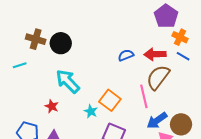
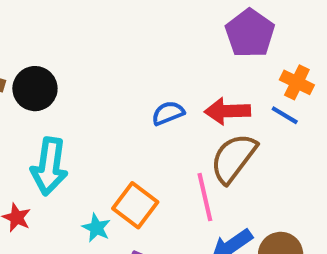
orange cross: (180, 37) -> (297, 82), moved
cyan arrow: (68, 81) -> (49, 166), turned -128

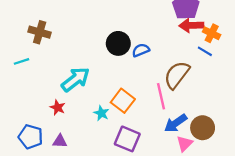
black circle: (35, 89) -> (118, 43), moved
red arrow: (227, 111) -> (191, 25), moved
cyan arrow: (49, 166) -> (76, 79), turned -136

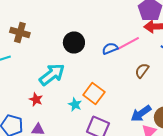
black circle: (118, 43) -> (74, 42), moved
brown semicircle: (177, 75) -> (142, 70), size x0.6
pink line: (161, 96) -> (128, 44), moved, turned 75

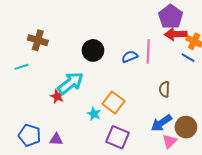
pink line: (128, 44) -> (148, 51), turned -60
brown semicircle: (142, 70) -> (164, 89), moved, turned -35
red star: (36, 100) -> (57, 96), moved

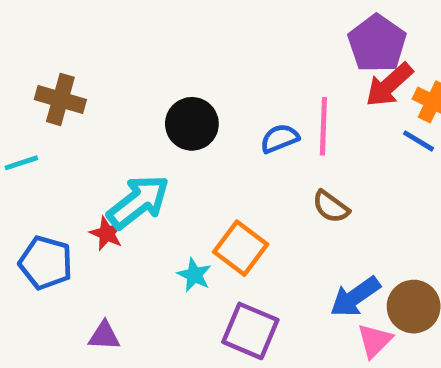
red arrow: (176, 34) -> (389, 85), turned -40
brown semicircle: (164, 89) -> (331, 207), moved, turned -56
blue pentagon: (30, 135) -> (46, 263), moved

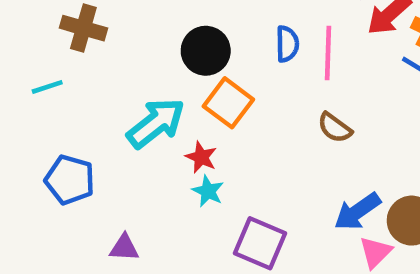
blue semicircle: (280, 138) -> (287, 44), moved, turned 111
red star: (107, 233) -> (201, 157), moved
orange square: (241, 248) -> (228, 103), moved

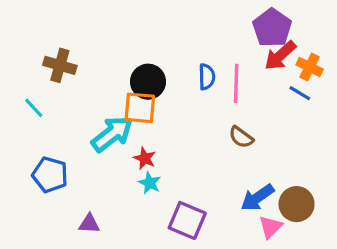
cyan line: (47, 87) -> (34, 108), turned 65
orange square: (228, 103) -> (140, 108), moved, turned -32

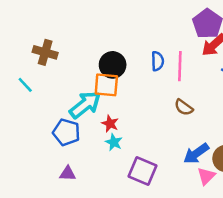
blue pentagon: (50, 175) -> (66, 132), moved

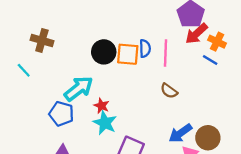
orange square: (106, 85) -> (128, 54), moved
cyan star: (114, 142) -> (105, 123), size x1.5

